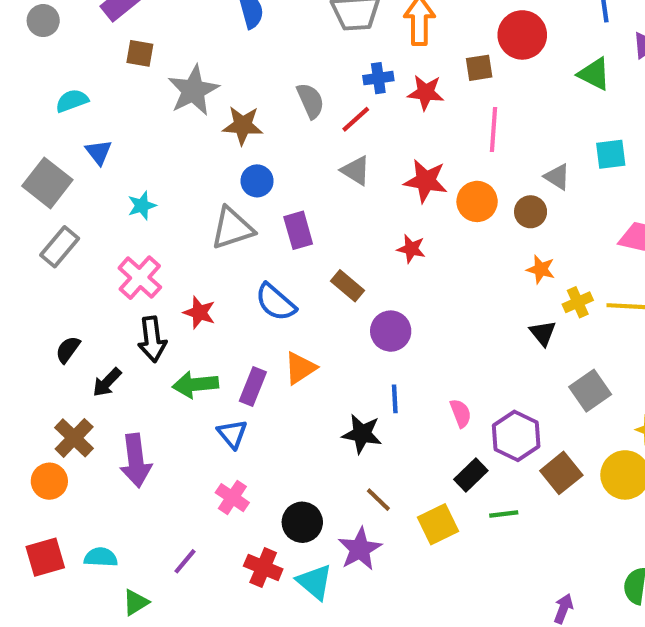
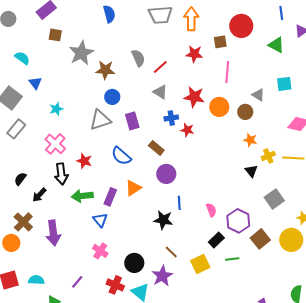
blue cross: (378, 78) -> (171, 118), moved
cyan semicircle: (72, 101) -> (22, 58), turned 56
purple circle: (391, 331) -> (166, 174), moved

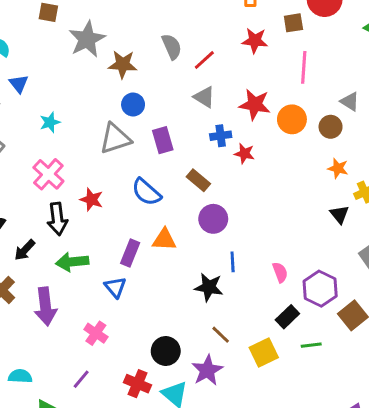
orange triangle: (133, 188) -> (164, 240), turned 36
green arrow: (82, 196) -> (72, 262), moved
pink cross: (100, 251) -> (96, 333), moved

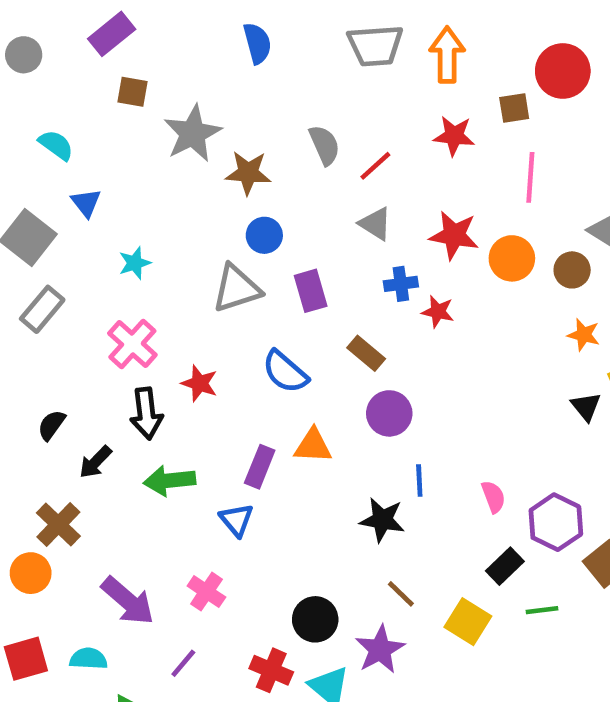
purple arrow: (45, 306) -> (128, 601), moved, turned -42
yellow square: (264, 352) -> (468, 622), turned -32

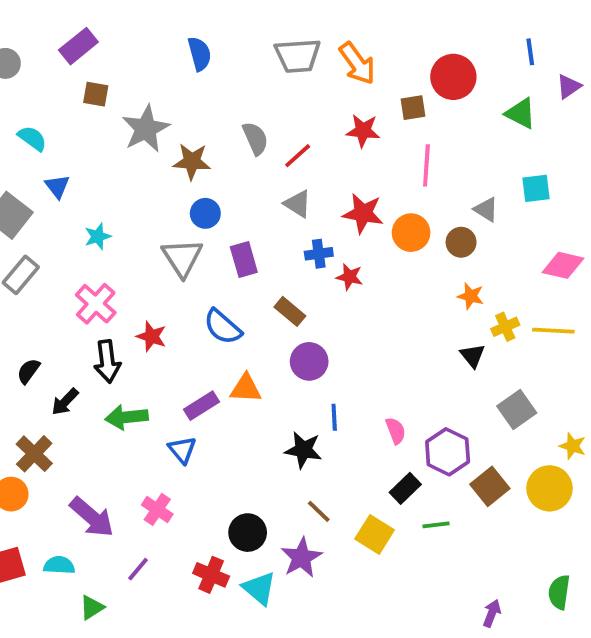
orange arrow: (447, 55) -> (357, 63), turned 144
gray triangle: (237, 288) -> (182, 258), turned -45
purple rectangle: (260, 467) -> (201, 406), turned 36

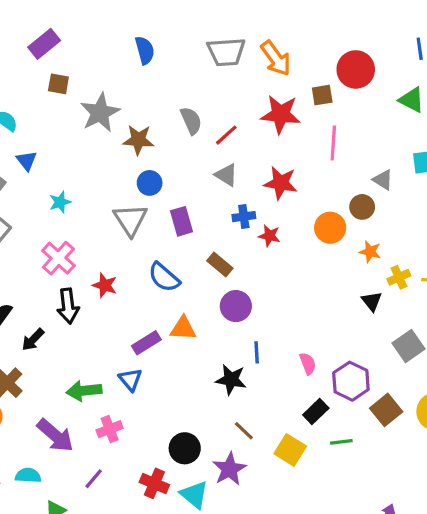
red star: (363, 131) -> (281, 114), size x1.4
orange circle: (411, 233) -> (330, 228), moved
green arrow: (126, 417) -> (84, 391), moved
pink cross: (157, 509) -> (110, 429), turned 35

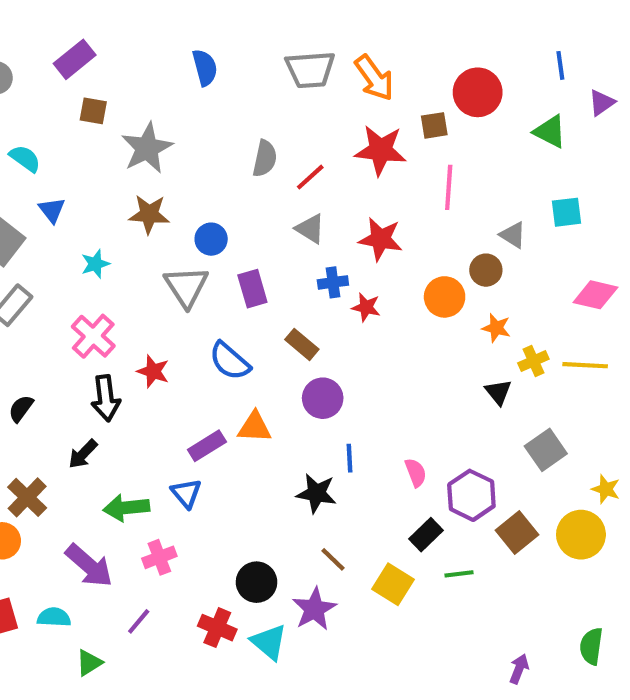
gray semicircle: (191, 121) -> (265, 158), turned 36
brown star: (138, 140) -> (149, 214), moved
black arrow: (33, 340) -> (83, 454), moved

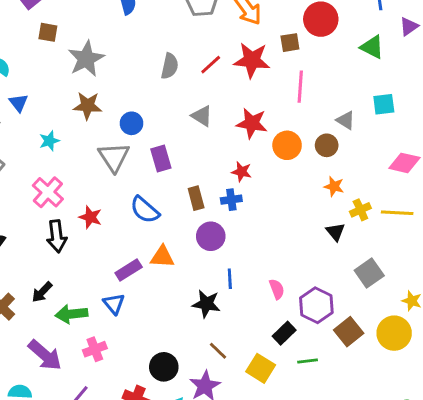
red line: (310, 177) -> (211, 65), moved
blue cross: (333, 282) -> (231, 200), moved
orange circle: (445, 297) -> (287, 145), moved
brown rectangle: (302, 344) -> (196, 198), turned 35
black arrow: (83, 454) -> (42, 292), moved

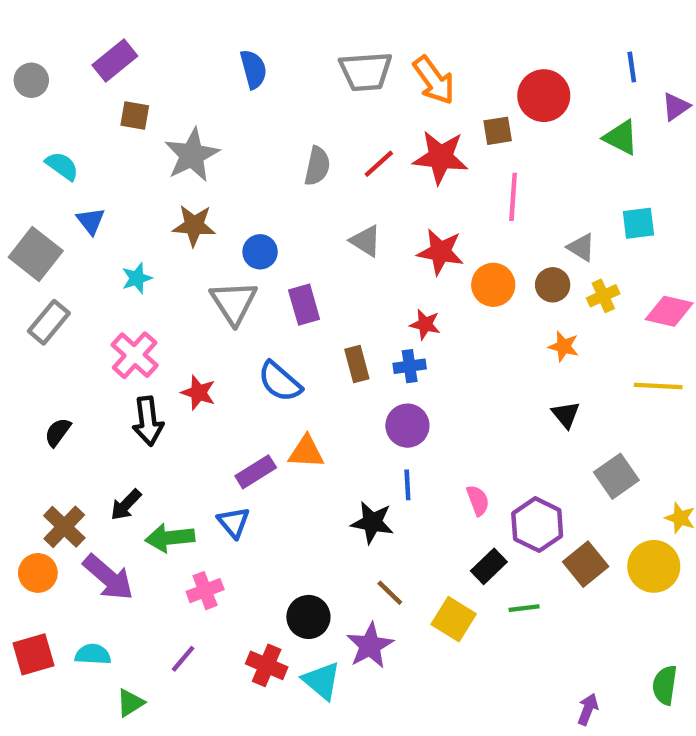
yellow cross: (360, 210) -> (603, 296), moved
purple circle: (211, 236) -> (407, 426), moved
purple arrow: (45, 355) -> (108, 577), moved

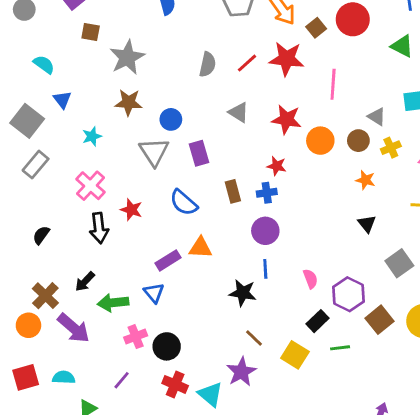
brown square: (498, 131) -> (316, 28), moved, turned -30
black circle: (308, 617) -> (167, 346), moved

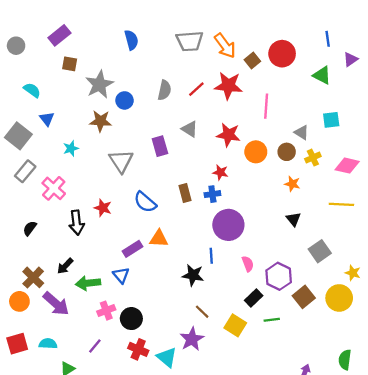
blue circle: (171, 119) -> (125, 100), moved
purple rectangle: (199, 153) -> (160, 146), moved
pink cross: (91, 186) -> (54, 188), moved
purple circle: (265, 231) -> (228, 225), moved, size x1.4

